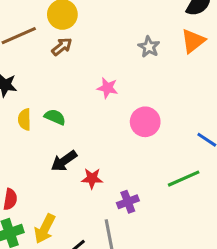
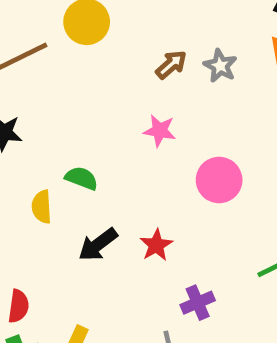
brown arrow: (62, 47) -> (171, 65), moved
yellow semicircle: (24, 119) -> (42, 207), moved
red star: (92, 178) -> (156, 245), moved, turned -30

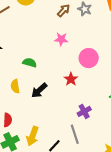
yellow semicircle: (42, 207) -> (15, 86), moved
red star: (156, 245) -> (71, 79), moved

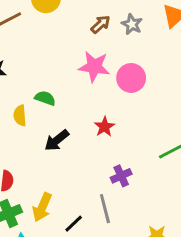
pink star: (61, 39) -> (94, 67), size x1.5
pink circle: (89, 58) -> (131, 78), moved
yellow semicircle: (15, 86) -> (20, 116), moved

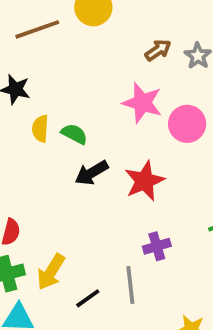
yellow semicircle: (20, 116) -> (40, 129), moved
red star: (104, 127) -> (145, 181), size x1.5
black arrow: (57, 140) -> (92, 173), moved

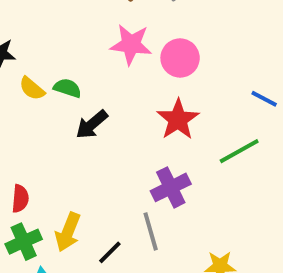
yellow semicircle: (40, 129) -> (32, 89), turned -44
red star: (145, 181) -> (178, 119), moved
purple cross: (157, 246) -> (171, 187), size x1.4

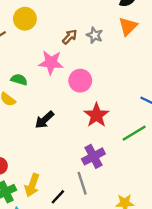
pink star: (131, 44) -> (51, 62), moved
pink circle: (180, 58) -> (80, 81), moved
green semicircle: (67, 88) -> (19, 80), moved

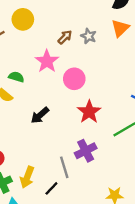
pink star: (51, 62) -> (47, 61), turned 30
gray line: (82, 183) -> (64, 167), moved

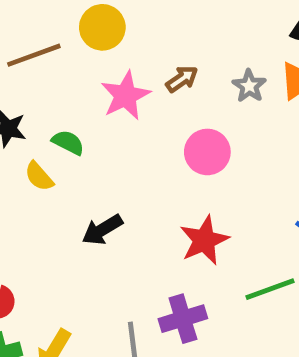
gray star: (89, 36) -> (249, 86), moved
pink star: (47, 61) -> (126, 96), moved
pink circle: (74, 79) -> (207, 152), moved

